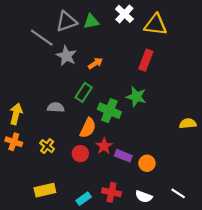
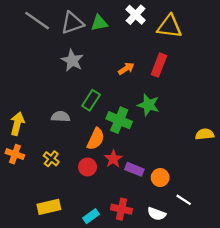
gray line: (42, 38) -> (37, 21), moved
orange arrow: (95, 63) -> (126, 69), moved
white line: (178, 193) -> (184, 200), moved

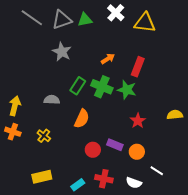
red rectangle: (159, 65) -> (138, 67), moved
green cross: (119, 120) -> (102, 87), moved
red star: (113, 159) -> (138, 121), moved
red circle: (88, 167) -> (93, 150), moved

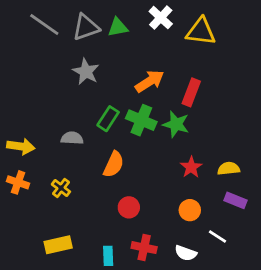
orange arrow: (108, 59) -> (150, 81), size x1.5
yellow arrow: (15, 106) -> (21, 146), turned 84
yellow semicircle: (175, 115) -> (229, 169), moved
purple rectangle: (115, 145) -> (236, 200), moved
cyan rectangle: (78, 185) -> (108, 256), turned -56

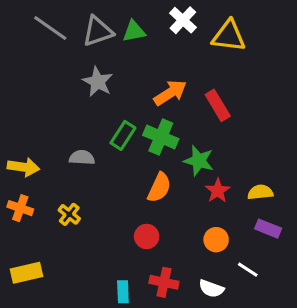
red rectangle: (191, 92) -> (218, 105), turned -52
green star: (176, 124) -> (199, 161), moved
orange semicircle: (114, 164) -> (159, 188), moved
yellow rectangle: (58, 245) -> (27, 273), moved

